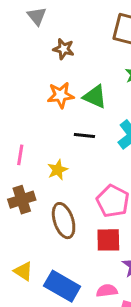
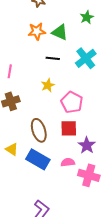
yellow star: (58, 170) -> (48, 85), moved
brown ellipse: (64, 221) -> (39, 130), moved

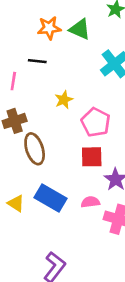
black line: (53, 58) -> (37, 61), moved
brown ellipse: (39, 130) -> (35, 149), moved
yellow triangle: (12, 149) -> (16, 203), moved

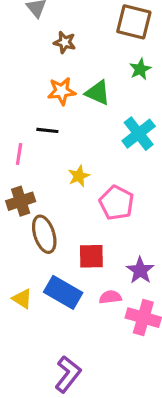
red square: (92, 157) -> (91, 256), moved

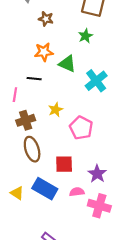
green star: (140, 69) -> (85, 36), moved
green triangle: (98, 93) -> (67, 64), moved
brown cross: (21, 201) -> (26, 120), moved

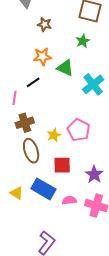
black line: (34, 79) -> (33, 82), turned -40
yellow star: (56, 110) -> (54, 135), moved
pink semicircle: (77, 192) -> (69, 200), moved

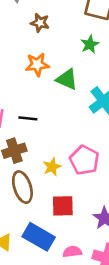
black line: (33, 82) -> (28, 118), moved, turned 40

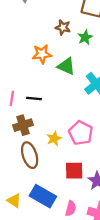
brown star: (40, 23) -> (63, 27), moved
red square: (63, 206) -> (74, 171), moved
pink semicircle: (72, 252) -> (71, 208), turned 112

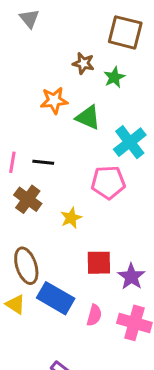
brown cross: (23, 125) -> (28, 199), turned -36
pink pentagon: (81, 133) -> (108, 182), moved, turned -30
brown ellipse: (30, 155) -> (26, 266), moved

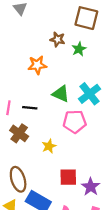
green triangle: (88, 117) -> (61, 94), moved

